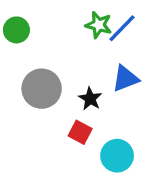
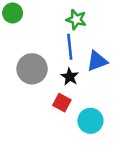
blue line: (122, 28) -> (70, 47), moved, turned -50
green circle: (16, 30) -> (13, 13), moved

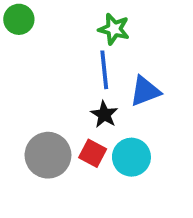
gray circle: (32, 69) -> (48, 155), moved
cyan circle: (90, 121) -> (131, 157), moved

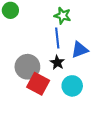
red square: (93, 153) -> (38, 84), moved, size x1.5
gray circle: (48, 155) -> (27, 67), moved

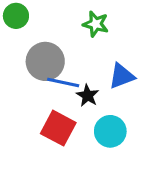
blue line: (57, 38) -> (63, 83), moved, turned -72
gray circle: (27, 67) -> (45, 61), moved

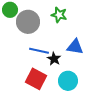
gray circle: (45, 61) -> (28, 22), moved
blue triangle: (122, 76) -> (75, 47), turned 30

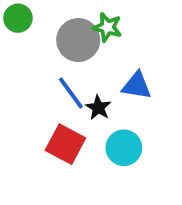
gray circle: (28, 22) -> (78, 40), moved
blue line: (39, 51) -> (71, 93), turned 42

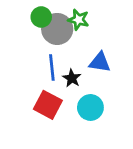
green circle: (18, 18) -> (41, 17), moved
blue line: (71, 93) -> (52, 68), turned 30

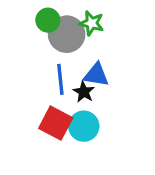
blue triangle: (100, 62) -> (96, 75), moved
cyan circle: (90, 107) -> (84, 126), moved

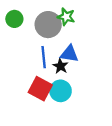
green circle: (48, 20) -> (14, 19), moved

